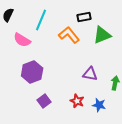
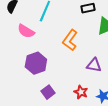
orange L-shape: (69, 35) -> (70, 40), moved, turned -105

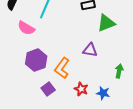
orange L-shape: (70, 40) -> (62, 68), moved
purple triangle: (94, 65) -> (90, 50), moved

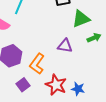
green arrow: (119, 71) -> (94, 38), moved, turned 56
red star: (81, 89) -> (56, 85), size x1.5

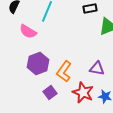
purple triangle: (65, 46) -> (97, 68), moved

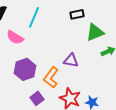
purple triangle: (97, 68) -> (71, 60), moved

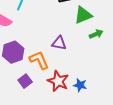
orange L-shape: (51, 77) -> (39, 60), turned 120

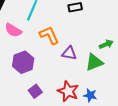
green triangle: (83, 15) -> (94, 62), moved
orange L-shape: (39, 60) -> (49, 35), moved

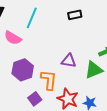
orange L-shape: (49, 35) -> (49, 80), moved, turned 30

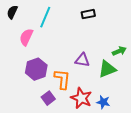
pink semicircle: (13, 38) -> (26, 37), turned 84

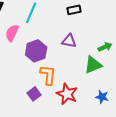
purple triangle: (82, 60) -> (69, 41), moved
purple hexagon: (36, 69) -> (36, 51), moved
blue star: (103, 102) -> (102, 97), moved

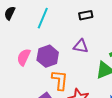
pink semicircle: (12, 33) -> (24, 57), moved

